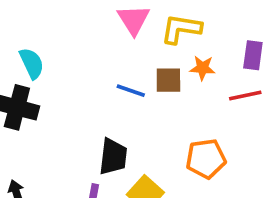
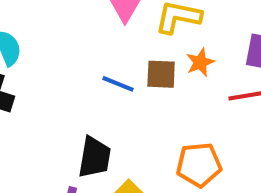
orange star: (203, 68) -> (200, 62), turned -30

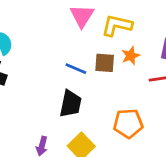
black trapezoid: (95, 157) -> (71, 104), moved

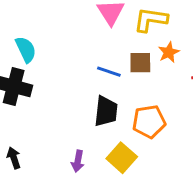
orange pentagon: (128, 123) -> (149, 122), moved

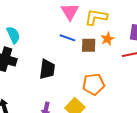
blue line: (109, 72) -> (67, 38), moved
black trapezoid: (106, 111) -> (47, 69), moved

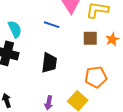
blue line: (67, 38) -> (52, 25), moved
orange star: (107, 39) -> (112, 39), moved

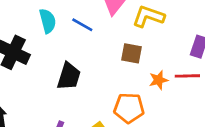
cyan semicircle: (15, 29) -> (48, 21), moved
orange star: (112, 39) -> (159, 80), moved

